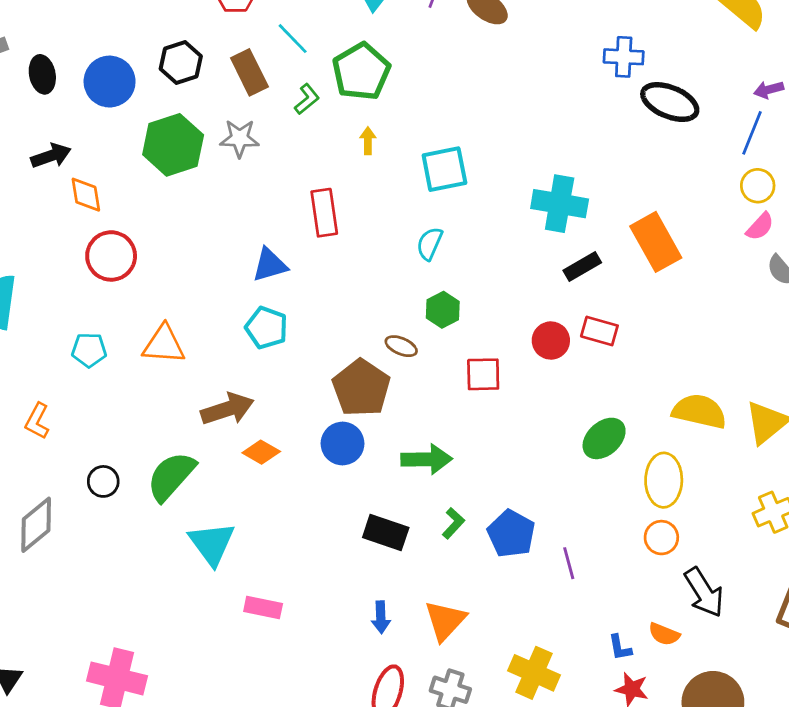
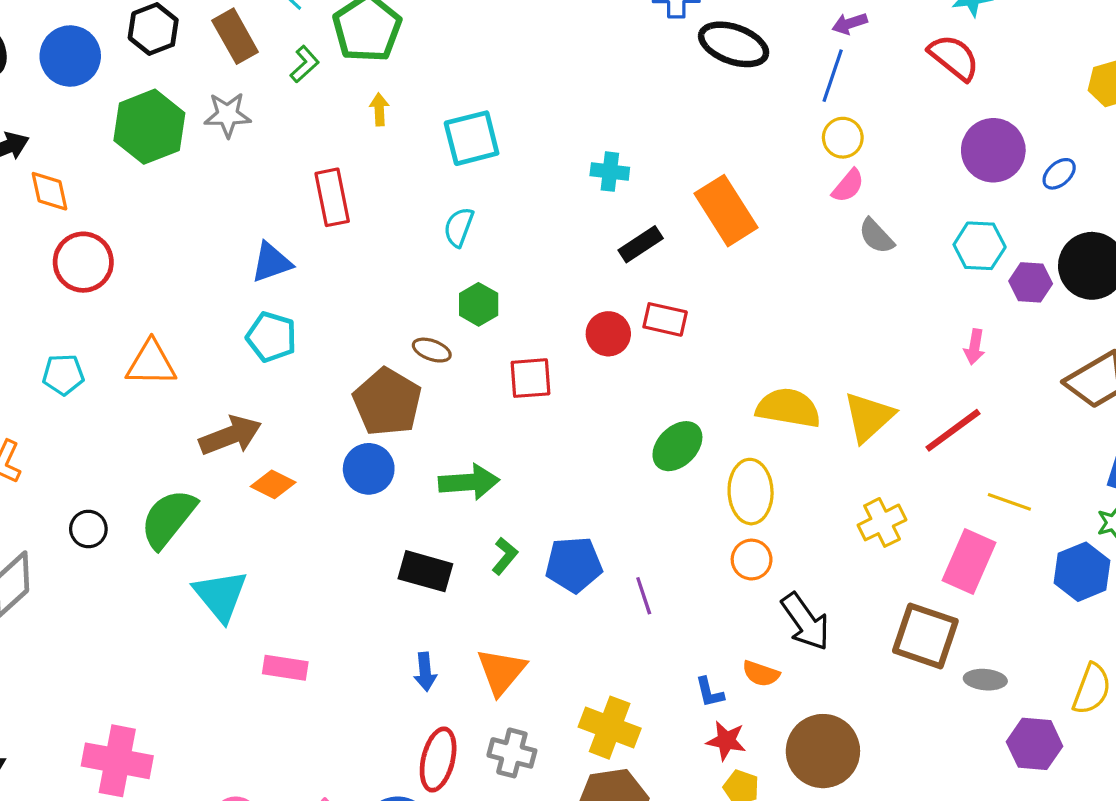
cyan cross: (560, 204) -> (610, 172), size x0.6
blue pentagon: (511, 534) -> (574, 565), turned -30

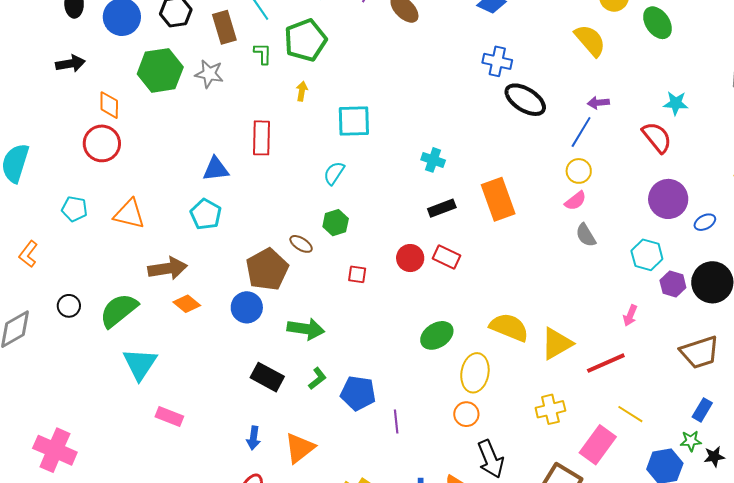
green L-shape: (305, 64) -> (263, 54), turned -60
orange diamond: (49, 191) -> (109, 105), moved
red square: (531, 378) -> (357, 274), size x0.7

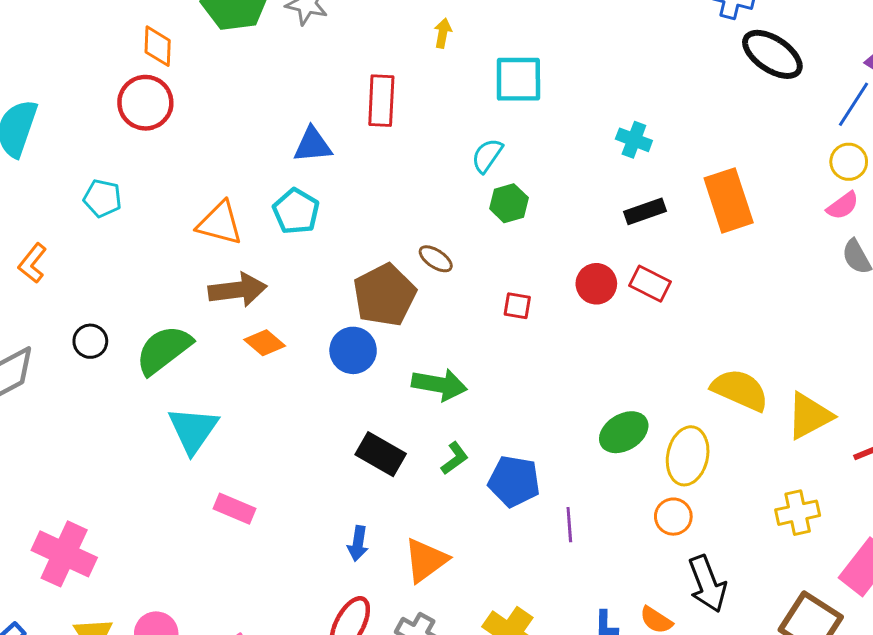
orange triangle: (129, 214) -> (220, 223), moved
green hexagon: (336, 223) -> (509, 203), moved
green ellipse: (437, 335) -> (624, 432), moved

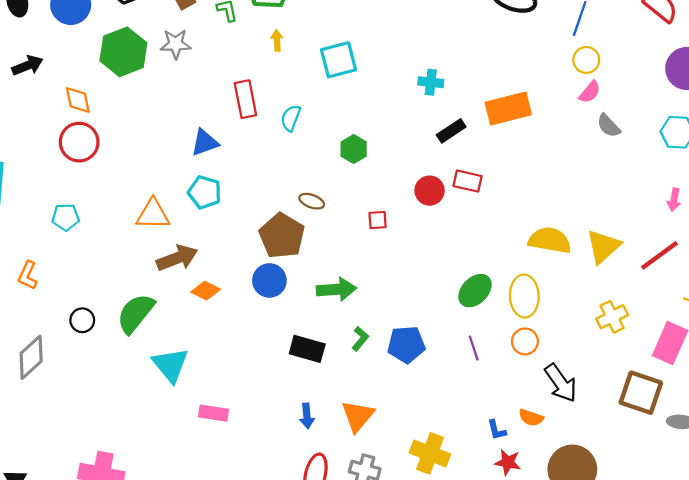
cyan semicircle: (487, 155) -> (291, 118), moved
orange rectangle: (729, 200) -> (508, 108), turned -72
purple line: (569, 525) -> (474, 348), moved

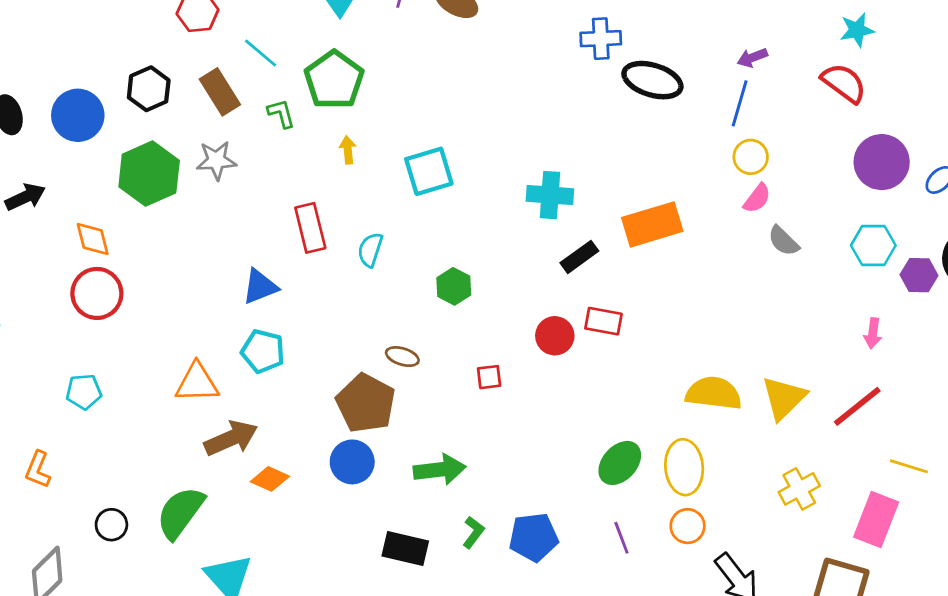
cyan cross: (431, 82) -> (550, 195), size x1.4

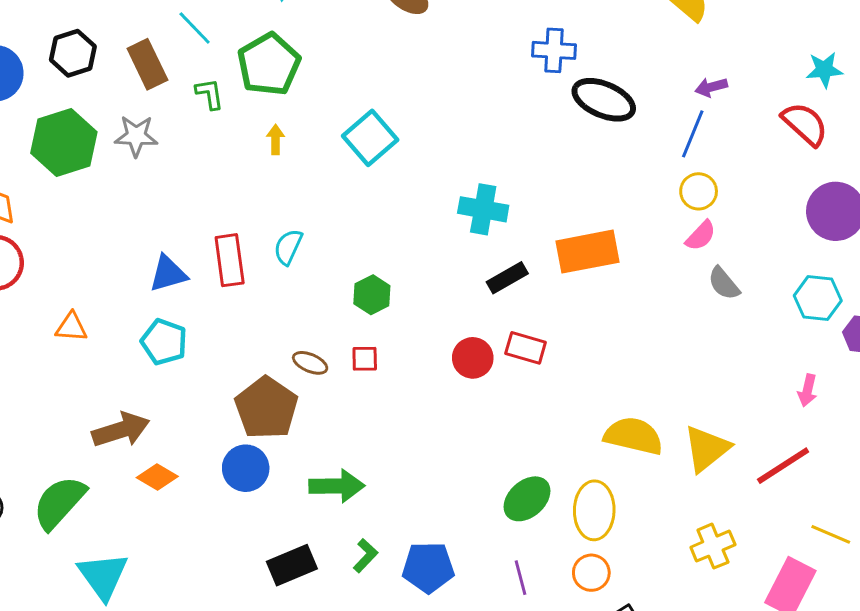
cyan square: (429, 171) -> (370, 138), moved, turned -30
red rectangle: (310, 228) -> (230, 260), moved
red square: (489, 377) -> (365, 359), moved
orange triangle: (197, 383) -> (71, 327), moved, size x0.7
black rectangle: (405, 549) -> (292, 565), turned -42

